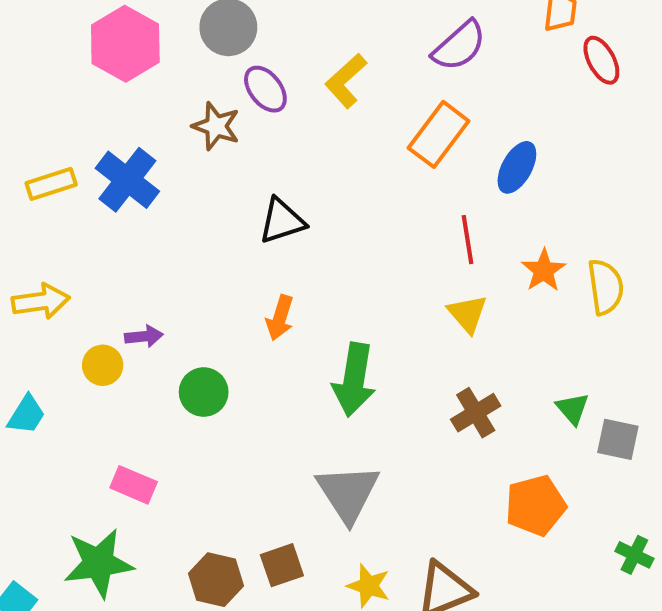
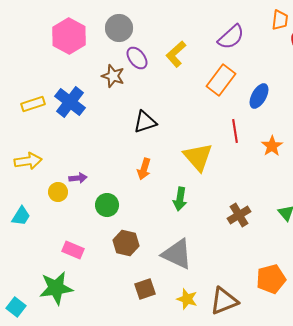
yellow triangle: (467, 314) -> (198, 157), moved, size x1.5
green arrow: (354, 380) -> (180, 199), size x0.7
gray triangle: (348, 493) -> (177, 254), turned -32
orange pentagon: (535, 505) -> (271, 279), moved
brown hexagon: (216, 580) -> (126, 243), moved

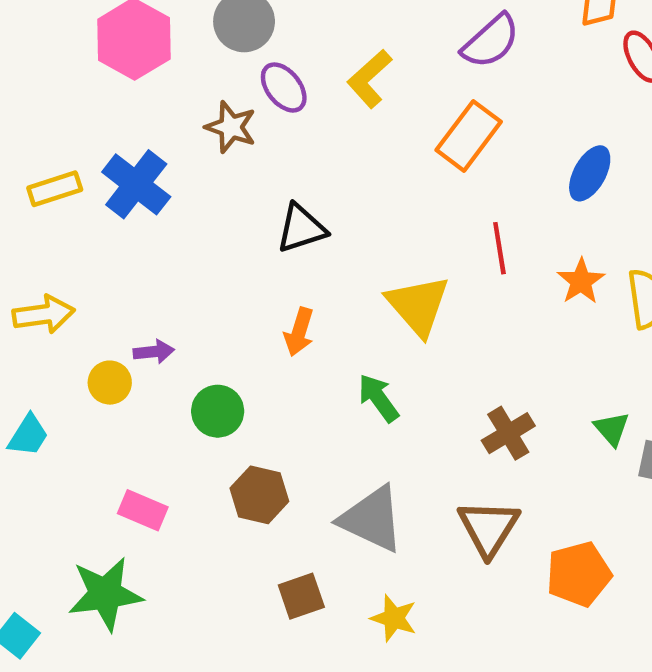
blue ellipse: (259, 96) -> (590, 173), moved
green arrow: (180, 199) -> (378, 398), turned 135
brown triangle: (224, 301) -> (488, 528), moved, turned -36

